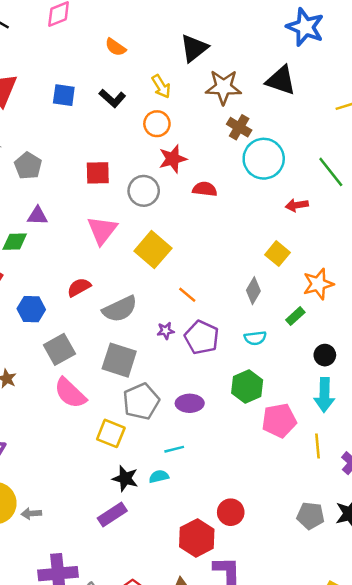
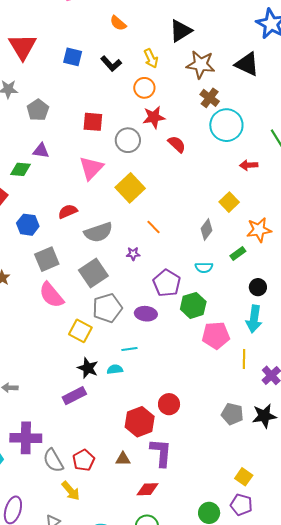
red semicircle: (205, 189) -> (177, 144), turned 30
purple pentagon: (202, 337) -> (167, 283), moved
gray square: (119, 360) -> (93, 273), turned 32

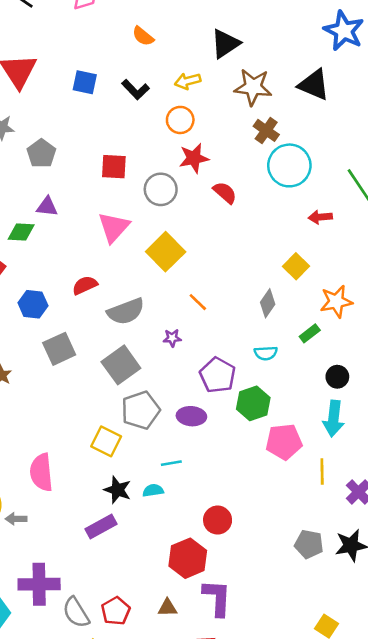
yellow arrow: (151, 58) -> (188, 81), turned 102
pink semicircle: (51, 295) -> (41, 472), moved, turned 36
red circle: (169, 404) -> (218, 520), moved

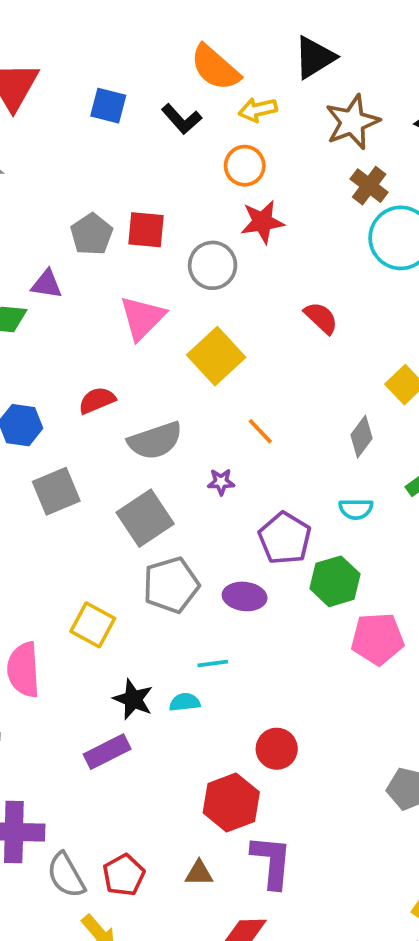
orange semicircle: (143, 36) -> (215, 68), moved, size x1.6
brown star: (253, 87) -> (352, 122), turned -30
gray pentagon: (41, 153) -> (92, 234), moved
red semicircle: (225, 193) -> (321, 318), moved
yellow square: (106, 441) -> (93, 625), moved

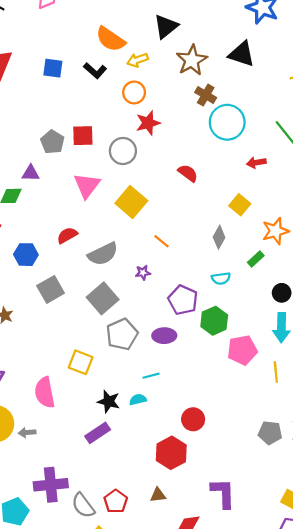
purple L-shape: (272, 862) -> (223, 493), moved

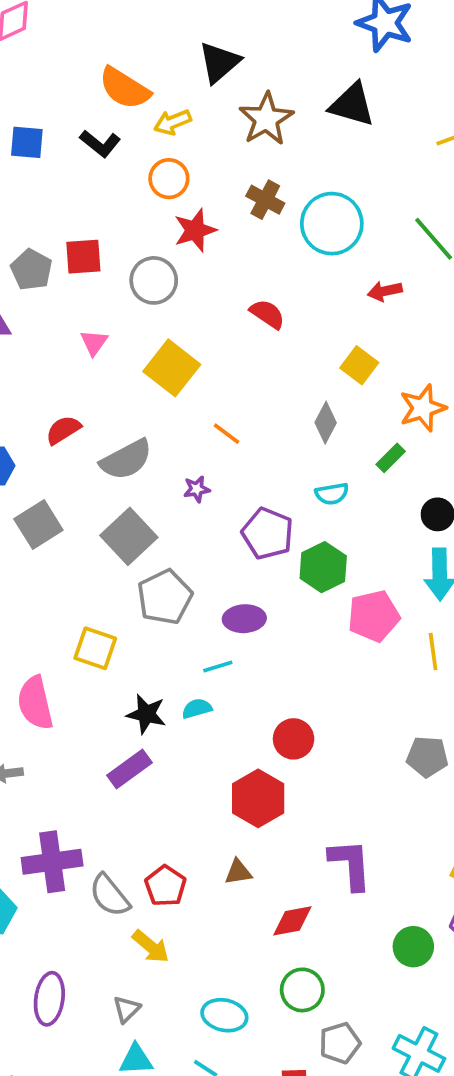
brown cross: (206, 95) -> (265, 200), moved
pink triangle: (87, 186) -> (94, 343), size x0.6
purple ellipse: (164, 336) -> (244, 619), moved

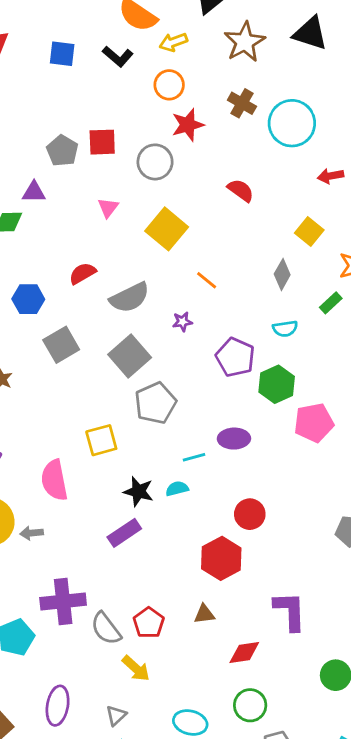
purple ellipse: (244, 619) -> (234, 439), moved
yellow square: (95, 648) -> (101, 440), turned -36

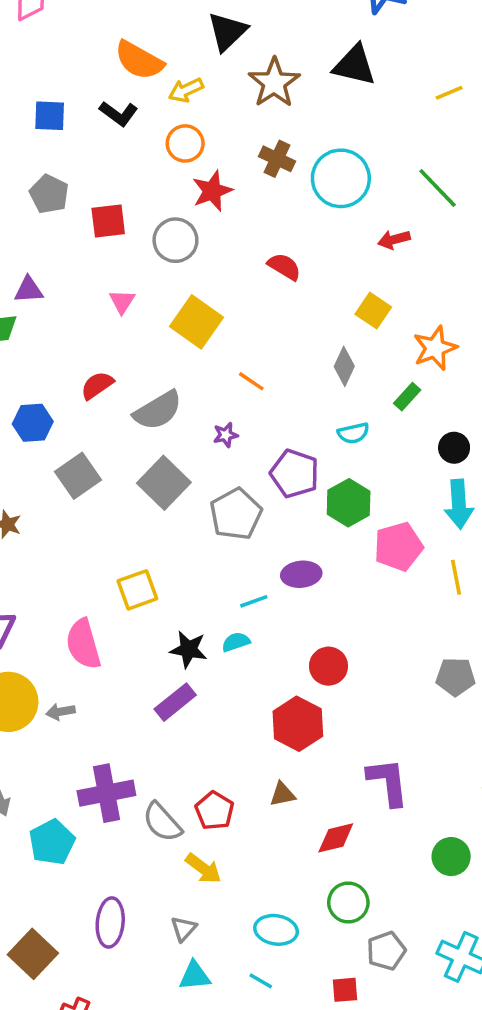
gray pentagon: (62, 151) -> (49, 194), moved
gray pentagon: (155, 403) -> (236, 514), moved

